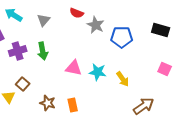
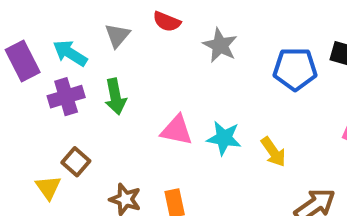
red semicircle: (77, 13) -> (167, 22), moved
cyan arrow: (14, 15) -> (70, 53), moved
blue pentagon: (122, 37) -> (295, 69), moved

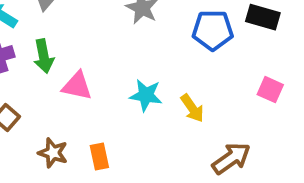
pink triangle: (177, 130) -> (77, 86), moved

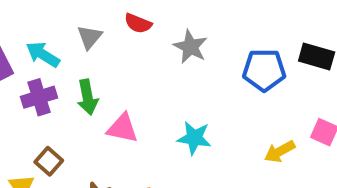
yellow arrow: (192, 108) -> (280, 152), moved, turned 96

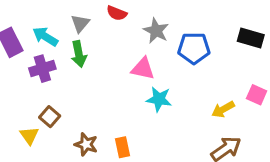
blue pentagon: (264, 70) -> (194, 48), moved
green arrow: (88, 97) -> (79, 54), moved
pink triangle: (122, 128) -> (143, 69), moved

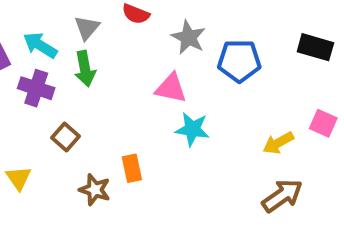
purple cross: (42, 69) -> (36, 88), turned 35
brown square: (50, 117) -> (65, 137), moved
orange rectangle: (123, 147) -> (132, 168), moved

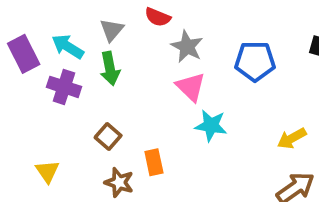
gray star: (188, 37) -> (187, 47), moved
pink triangle: (171, 88) -> (191, 87), turned 32
brown square: (65, 137) -> (108, 137), moved

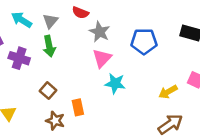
cyan arrow: (68, 47) -> (22, 20), moved
pink triangle: (191, 87) -> (102, 58), turned 30

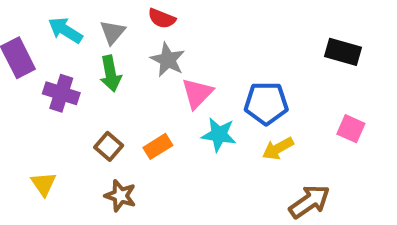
gray star: (100, 32) -> (168, 60), moved
blue pentagon: (144, 41) -> (266, 103), moved
yellow arrow: (168, 92) -> (278, 148), moved
orange rectangle: (78, 107) -> (158, 146), moved, turned 70

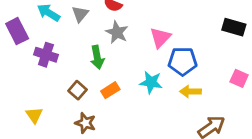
green arrow: (111, 74) -> (97, 57), moved
pink triangle: (197, 93) -> (160, 38), moved
yellow arrow: (278, 148) -> (190, 91), turned 30

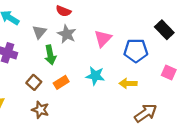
gray triangle: (80, 14) -> (39, 32), moved
black rectangle: (234, 27) -> (164, 30), turned 30
blue pentagon: (183, 61) -> (136, 51), moved

